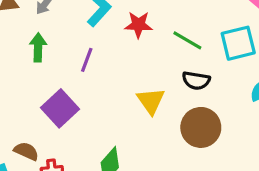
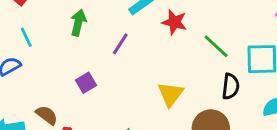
black semicircle: (196, 81) -> (231, 86), moved, turned -105
purple square: (60, 108) -> (86, 83), size x0.6

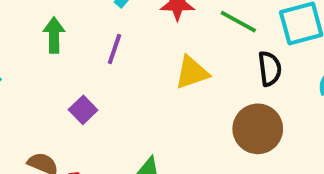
yellow triangle: (170, 94) -> (192, 73), moved, turned 48

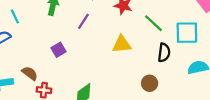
brown circle: (258, 129) -> (150, 83), size x0.6

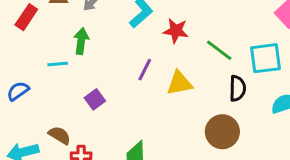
cyan line: (15, 16) -> (58, 64), moved, turned -64
purple line: (83, 21) -> (145, 70), moved
brown circle: (150, 83) -> (222, 132), size x1.5

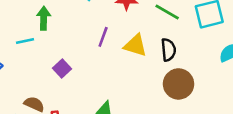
yellow triangle: (179, 83) -> (135, 45), turned 35
black semicircle: (237, 88) -> (168, 50), moved

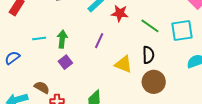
green arrow: (44, 18) -> (62, 39), moved
yellow triangle: (135, 45) -> (123, 64), moved

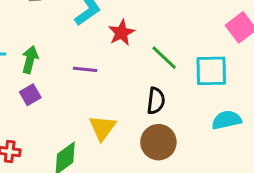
red star: (120, 13) -> (121, 33), turned 30
purple line: (99, 41) -> (85, 69), turned 63
yellow triangle: (123, 64) -> (102, 128), moved, turned 36

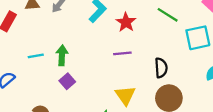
green line: (164, 58) -> (168, 15), moved
purple line: (85, 69) -> (122, 53), moved

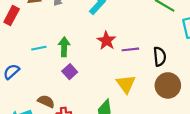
red star: (126, 22) -> (106, 41), moved
purple line: (122, 53) -> (130, 49), moved

